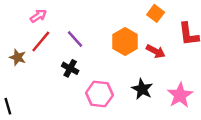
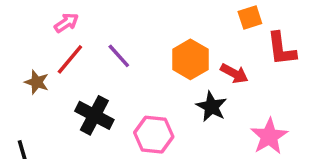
orange square: (156, 13) -> (250, 17), moved, turned 35
black cross: (70, 68) -> (94, 115), moved, size x1.5
black star: (142, 89) -> (211, 107), moved

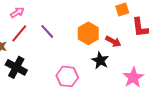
black cross: (94, 115) -> (16, 67), moved

